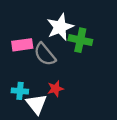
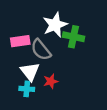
cyan cross: (20, 91) -> (27, 89), moved
white triangle: (36, 104) -> (30, 71), moved

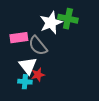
green cross: (74, 37) -> (68, 19), moved
red star: (51, 81) -> (38, 75), moved

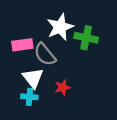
green cross: (68, 19) -> (86, 38), moved
red star: (38, 75) -> (63, 87), moved

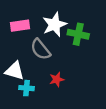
pink rectangle: (22, 45) -> (20, 26), moved
white triangle: (33, 78) -> (15, 71), moved, turned -36

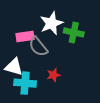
pink rectangle: (20, 26) -> (25, 36), moved
cyan cross: (26, 88) -> (25, 83), size x1.5

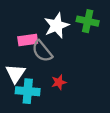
green cross: (74, 32) -> (88, 21), moved
white triangle: (14, 67) -> (15, 73), turned 48

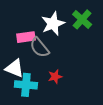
green cross: (88, 21) -> (82, 19), turned 30
white triangle: (15, 73) -> (15, 68), turned -42

